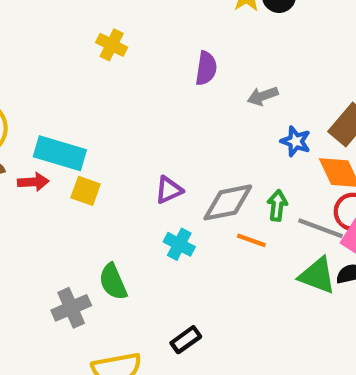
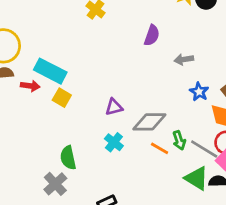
green arrow: (277, 205) -> (179, 140), moved, turned 144
gray cross: (71, 308) -> (55, 184), moved, turned -30

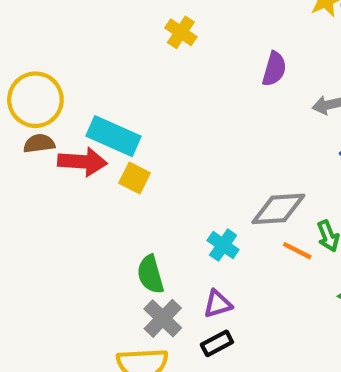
red arrow: (30, 86) -> (82, 162), size x1.5
purple triangle: (114, 107) -> (218, 304), moved
gray cross: (55, 184) -> (163, 318), moved

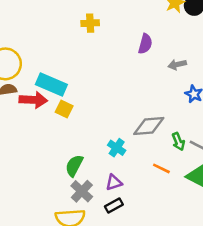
yellow cross: (181, 32) -> (90, 23), turned -36
orange line: (297, 251) -> (161, 168), moved
green semicircle: (150, 274) -> (74, 166), turned 45

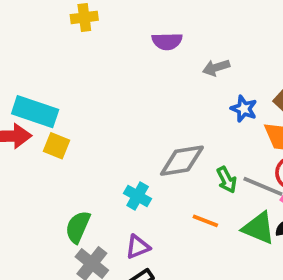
purple semicircle: (145, 44) -> (167, 41), turned 78

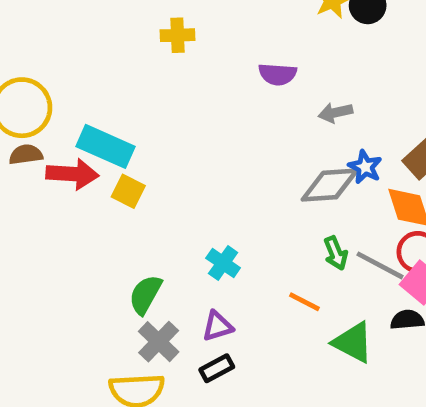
gray diamond: (182, 161) -> (330, 185), moved
green triangle: (259, 228) -> (353, 342), moved

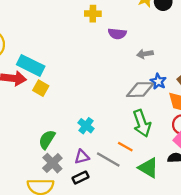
yellow cross: (178, 35) -> (93, 14), moved
green arrow: (336, 253) -> (142, 123), size x1.6
gray line: (380, 265) -> (108, 160), moved

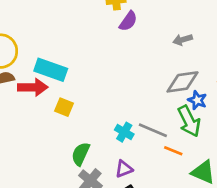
purple semicircle: (117, 34) -> (128, 21), moved, turned -54
blue star: (158, 81) -> (197, 100), moved
yellow square: (41, 88) -> (64, 107), moved
gray line: (108, 160) -> (153, 130), moved

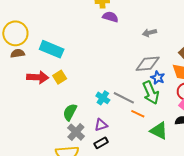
purple semicircle: (128, 21) -> (110, 17), turned -112
red arrow: (33, 87) -> (38, 77), moved
yellow square: (64, 107) -> (60, 77), turned 32

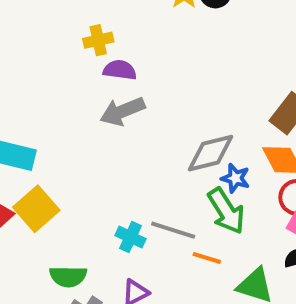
gray arrow: (149, 33) -> (122, 111), moved, size x1.5
yellow square: (60, 77) -> (36, 209), size x1.5
green semicircle: (70, 112) -> (68, 276), turned -108

